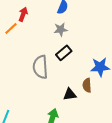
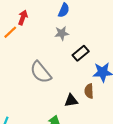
black rectangle: (64, 53) -> (81, 53), moved
gray semicircle: (40, 67) -> (41, 72), turned -35

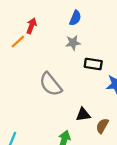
black rectangle: (81, 53) -> (93, 64), turned 49
brown semicircle: (89, 91) -> (102, 126), moved, turned 32

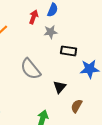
red arrow: (31, 26) -> (34, 17), moved
black triangle: (83, 115) -> (60, 87), moved, turned -40

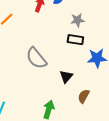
gray star: (51, 32) -> (77, 20), moved

